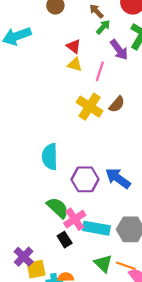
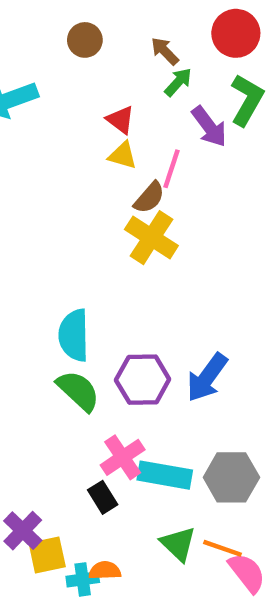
brown semicircle: (117, 104) -> (149, 198), moved
blue arrow: (118, 178) -> (207, 377), turned -90
green semicircle: (58, 208) -> (78, 391), moved

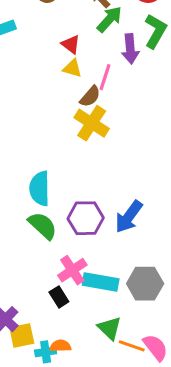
green arrow: (178, 82) -> (109, 19), size x1.4
purple arrow: (209, 127) -> (130, 49), turned 32
orange line: (223, 548) -> (132, 346), moved

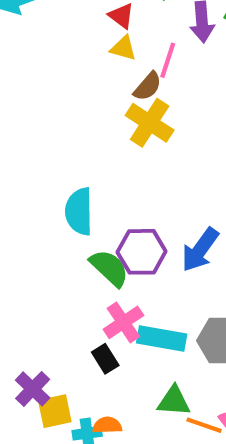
green semicircle: (43, 226) -> (109, 268), moved
green triangle: (109, 328) -> (174, 401), turned -40

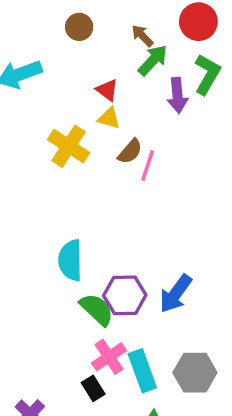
pink line: (168, 60) -> (148, 166), moved
yellow cross: (150, 123) -> (69, 146), moved
cyan rectangle: (162, 339) -> (142, 371), turned 60

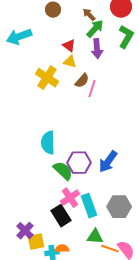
purple arrow: (177, 95) -> (97, 49), moved
black rectangle: (93, 388) -> (61, 216), size x1.5

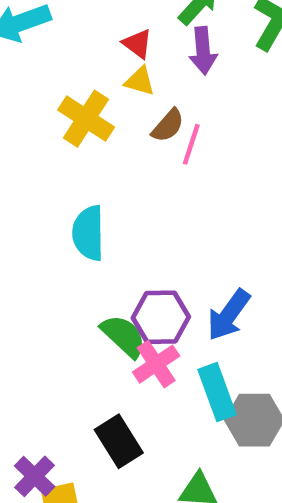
cyan semicircle: (48, 143) -> (88, 233), moved
pink cross: (70, 198) -> (156, 364), moved
cyan rectangle: (89, 206) -> (217, 392), moved

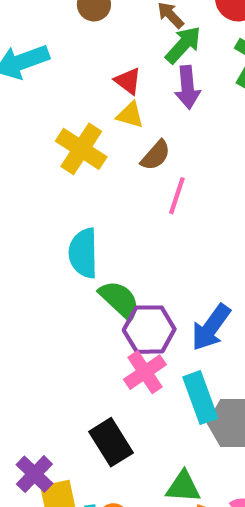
pink line: (191, 144) -> (177, 196), moved
green semicircle: (123, 336) -> (119, 300), moved

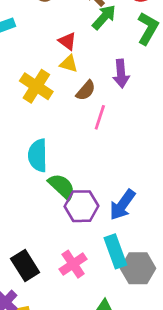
purple arrow: (187, 87) -> (121, 74), moved
pink cross: (145, 372) -> (73, 264), moved
black rectangle: (111, 442) -> (25, 265), moved

